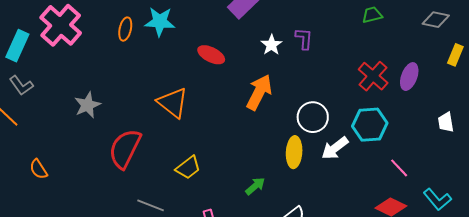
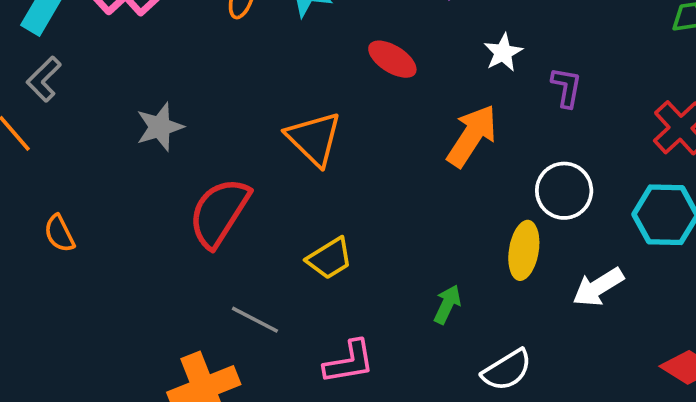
purple L-shape: (304, 39) -> (566, 87), moved
gray L-shape: (21, 85) -> (44, 79), turned 75
white arrow: (335, 148) -> (598, 287), moved
green arrow: (255, 186) -> (447, 304), turned -30

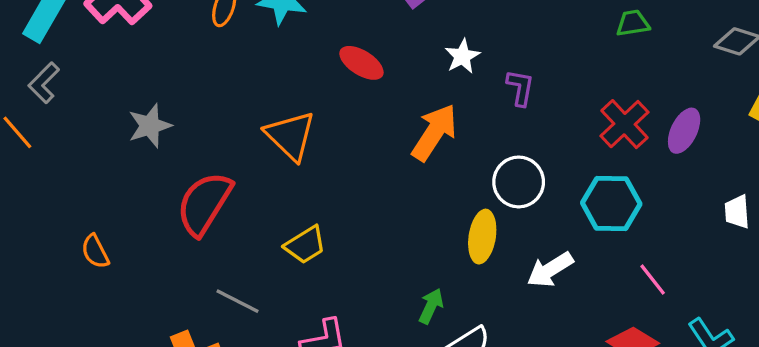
orange semicircle: (59, 233) -> (95, 251), moved
green arrow: (447, 304) -> (431, 306), moved

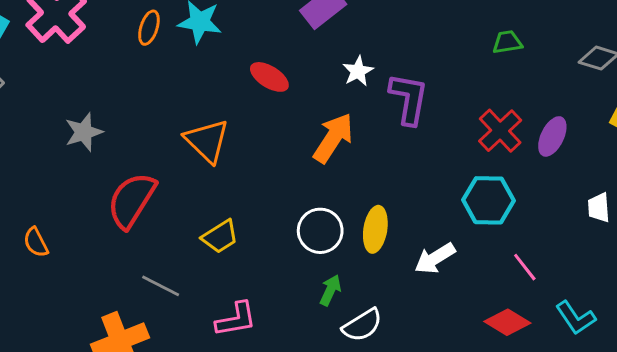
purple L-shape: (520, 88) -> (409, 99), size x1.6
white circle: (519, 182) -> (320, 231), moved

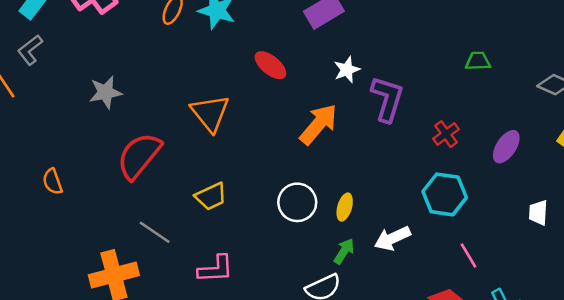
red cross: (500, 131) -> (446, 134), moved, size x0.7
yellow ellipse: (375, 229) -> (345, 207), size x0.7
green arrow: (330, 290) -> (344, 251), moved

